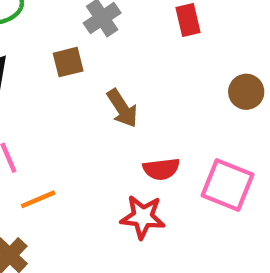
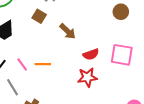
brown square: (68, 62) -> (39, 16), turned -32
orange line: (38, 199) -> (43, 64), moved, turned 35

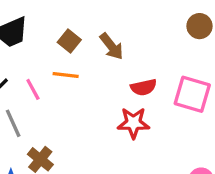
brown square: (39, 16) -> (69, 41), moved
orange line: (43, 64) -> (66, 75), moved

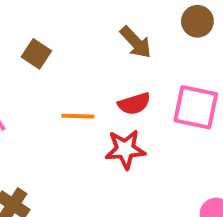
brown arrow: (111, 46) -> (136, 42), moved
orange line: (66, 75) -> (78, 116), moved

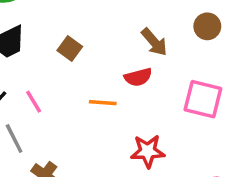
red semicircle: (134, 104) -> (138, 77), moved
red star: (125, 149) -> (148, 151), moved

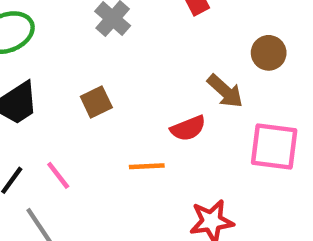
brown arrow: (154, 42) -> (225, 91), moved
brown square: (70, 48) -> (96, 102), turned 35

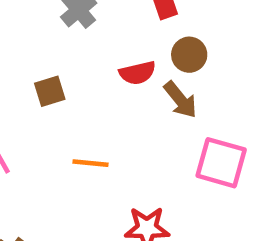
brown circle: (269, 53) -> (189, 55), moved
red semicircle: (188, 128) -> (137, 73), moved

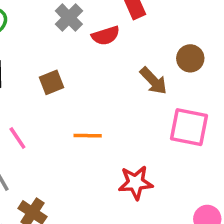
brown circle: (189, 55) -> (190, 58), moved
red semicircle: (137, 73) -> (106, 36), moved

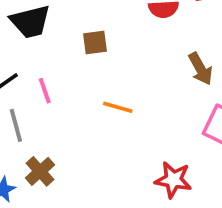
red star: (136, 183) -> (173, 180), moved

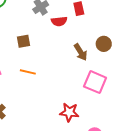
orange line: (118, 107) -> (28, 72), moved

